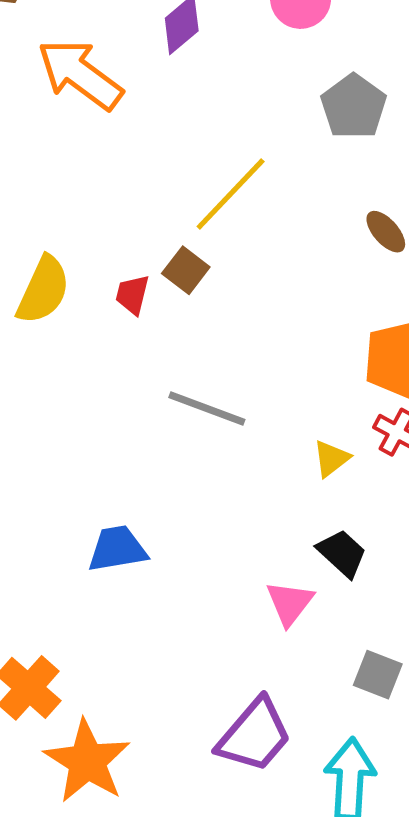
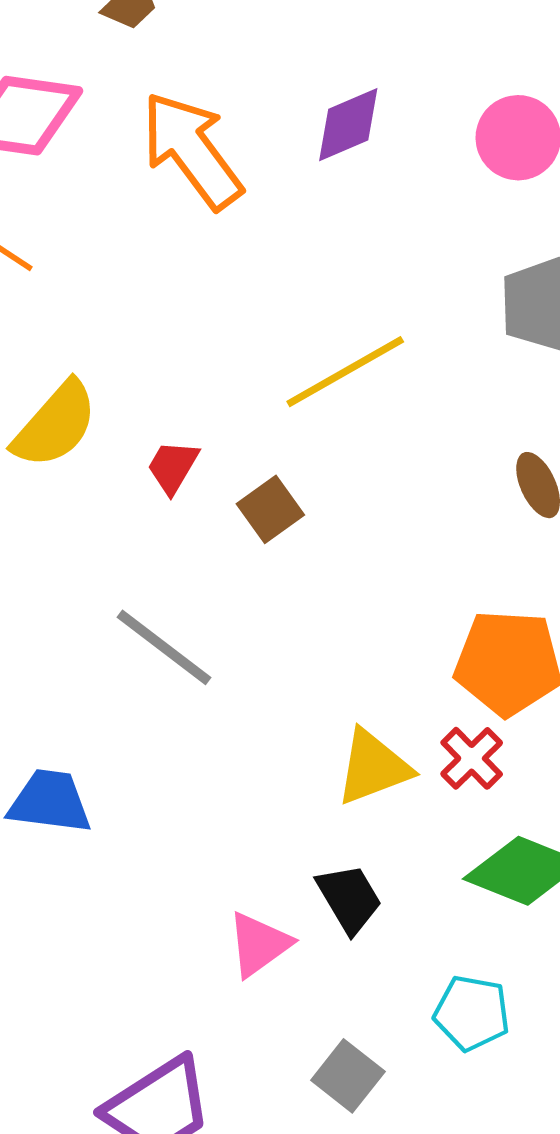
brown square: (186, 270) -> (270, 509), moved
gray line: (207, 408) -> (164, 647), moved
yellow triangle: (331, 459) -> (373, 767), size x1.5

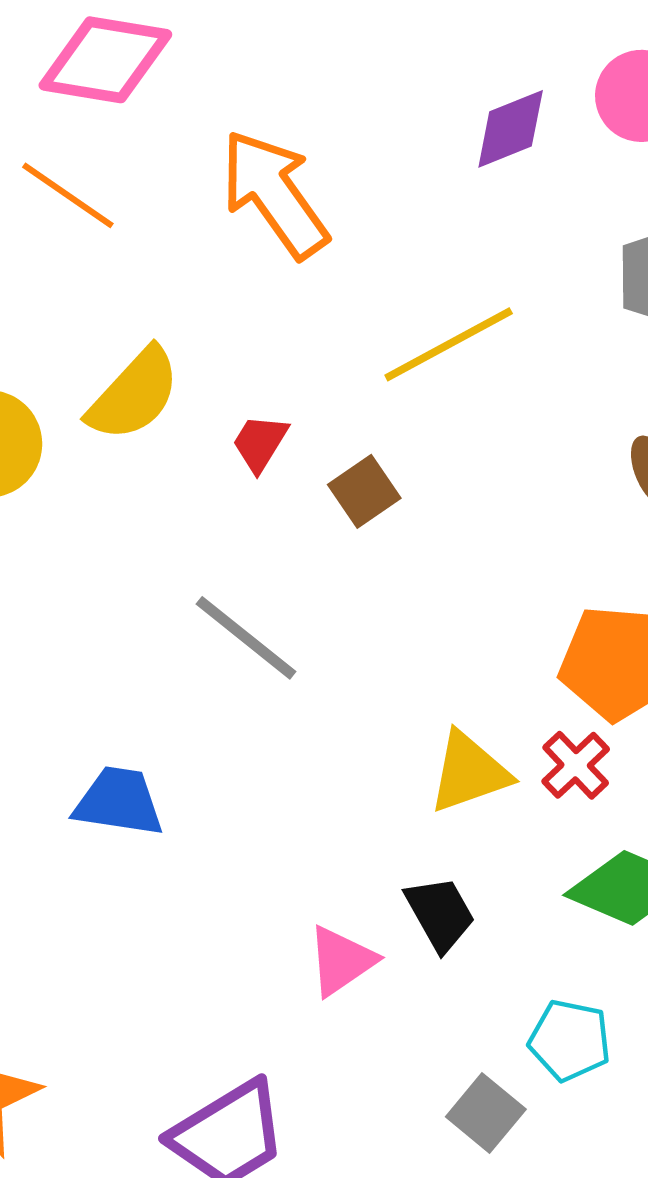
purple diamond: (348, 125) -> (511, 129), moved
orange arrow: (192, 150) -> (274, 194), moved
gray square: (348, 1076) -> (486, 1113), moved

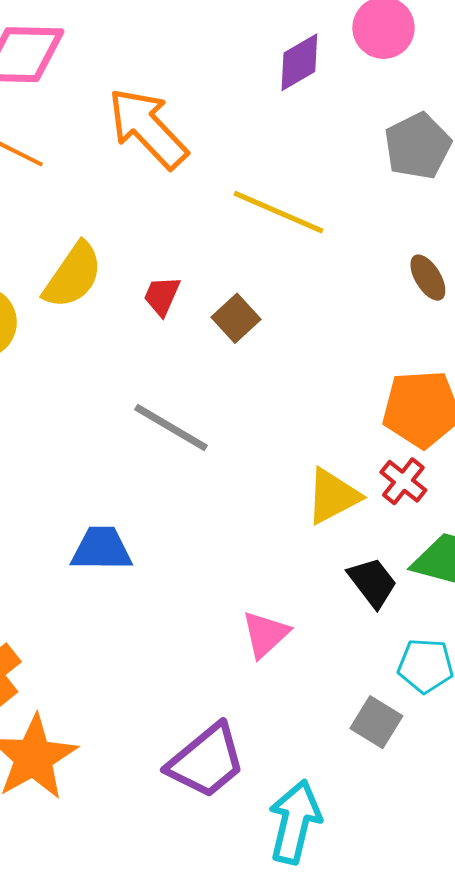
yellow line: (449, 344) -> (278, 212), turned 60
black trapezoid: (440, 914) -> (372, 582), moved

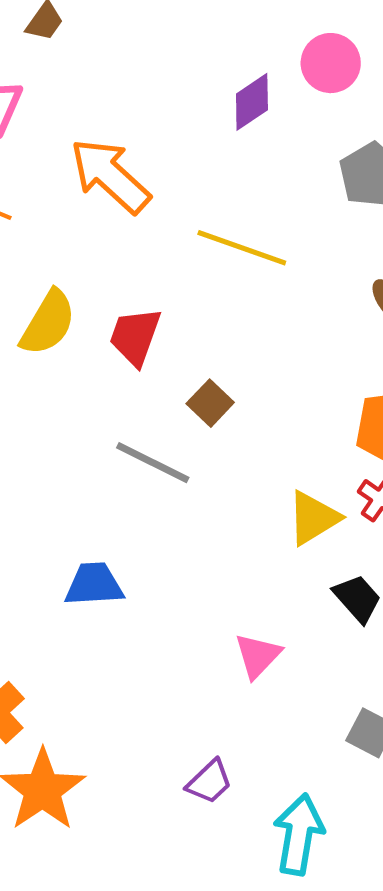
red trapezoid: (162, 296) -> (135, 336), size x1.5
brown square: (236, 318) -> (210, 403), moved
purple trapezoid: (206, 761) -> (209, 782), size x0.6

